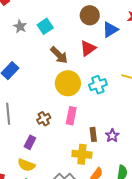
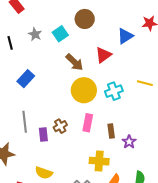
brown circle: (90, 15) -> (85, 19), moved
brown rectangle: (93, 134) -> (111, 131), moved
purple rectangle: (30, 142) -> (43, 135), moved, turned -32

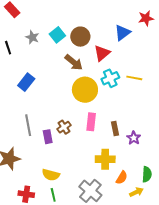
brown circle: (85, 19) -> (80, 37), moved
yellow line: (145, 83) -> (134, 78), moved
cyan cross: (114, 91) -> (110, 78), moved

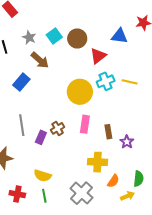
blue triangle: (122, 33) -> (119, 36), turned 42
brown arrow: (74, 62) -> (40, 60), moved
purple rectangle: (48, 137) -> (41, 137), turned 32

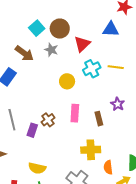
blue triangle: (119, 36) -> (111, 29), moved
gray star: (29, 37) -> (51, 50), moved
yellow circle: (80, 92) -> (67, 81), size x0.6
purple star: (127, 142) -> (118, 104), moved
orange semicircle: (113, 181) -> (108, 167), turned 144

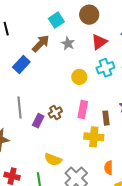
brown circle: (60, 29) -> (89, 15), moved
brown arrow: (24, 53) -> (41, 43), turned -90
yellow cross: (91, 150) -> (94, 137), moved
yellow semicircle: (37, 168) -> (53, 160), moved

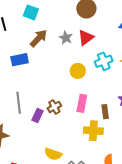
cyan square: (56, 20) -> (31, 12), moved, turned -35
red triangle: (99, 42) -> (86, 38), moved
blue rectangle: (21, 64) -> (20, 60), turned 36

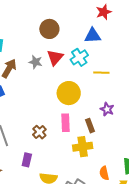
cyan cross: (104, 61) -> (79, 57), moved
yellow circle: (78, 71) -> (69, 93), moved, size x1.5
purple rectangle: (38, 115) -> (27, 160), moved

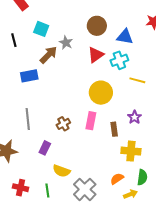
blue triangle: (93, 36) -> (125, 37), moved
gray star: (35, 62) -> (66, 43), moved
yellow cross: (83, 147) -> (131, 151), moved
orange semicircle: (104, 173) -> (117, 179), turned 56

